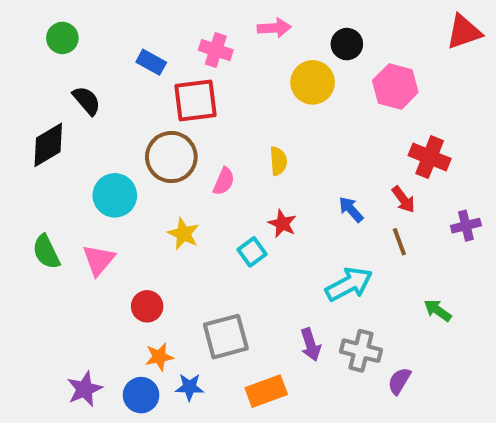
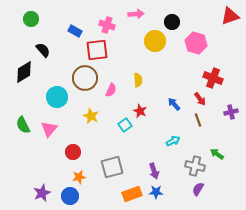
cyan arrow: (349, 284) -> (173, 141), size x0.6
gray cross: (361, 351) -> (195, 166), moved
blue star: (189, 387) -> (156, 192), moved

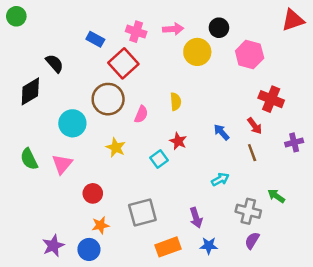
pink arrow: (136, 14) -> (173, 29), moved
green circle: (31, 19) -> (16, 16), moved
red square: (97, 50) -> (123, 63), turned -35
blue star: (156, 192) -> (209, 246), moved

